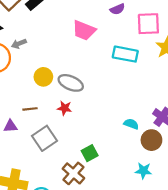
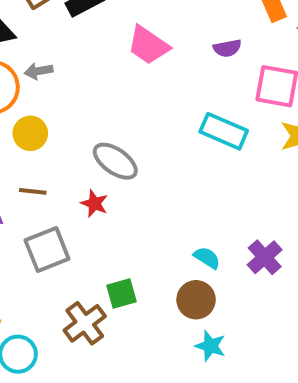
pink trapezoid: (84, 30) -> (148, 45), moved
yellow circle: (43, 77) -> (30, 133), moved
brown circle: (151, 140) -> (196, 300), moved

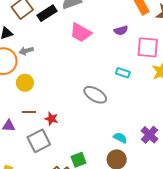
cyan rectangle: (224, 131) -> (123, 73), size x0.6
gray ellipse: (115, 161) -> (95, 95), moved
red star: (94, 204) -> (51, 119), moved

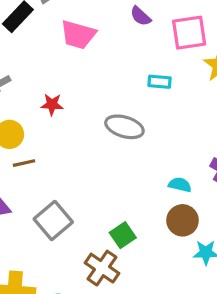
purple semicircle: (121, 30) -> (141, 16), turned 72
brown line: (29, 112) -> (24, 163), moved
red star: (51, 119) -> (52, 104), moved

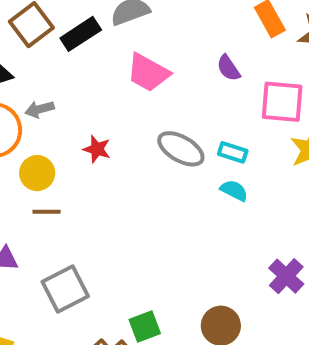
gray ellipse: (124, 127) -> (181, 149), moved
cyan semicircle: (180, 185) -> (234, 190), moved

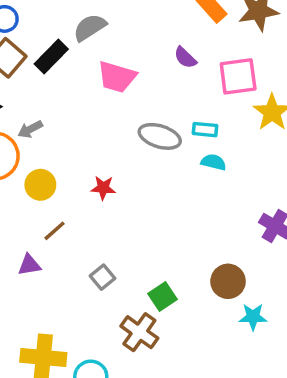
red star: (97, 149) -> (103, 188), moved
brown line: (47, 212) -> (54, 231), moved, turned -30
gray square: (65, 289) -> (102, 277), moved, size x0.6

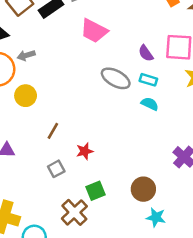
purple semicircle: (185, 58) -> (146, 53), moved
red star: (103, 188) -> (85, 151), moved, turned -30
brown line: (54, 231) -> (53, 131), moved, turned -30

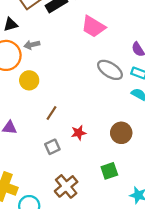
brown circle: (143, 189) -> (121, 133), moved
green square: (95, 191) -> (109, 171), moved

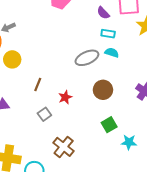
gray ellipse: (110, 70) -> (87, 58), moved, turned -45
green square: (109, 171) -> (109, 125), moved

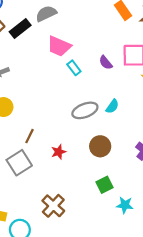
cyan rectangle: (108, 34) -> (74, 68), moved, turned 40
cyan semicircle: (112, 53) -> (112, 106), turned 104
gray square: (44, 114) -> (19, 163), moved, size x1.6

